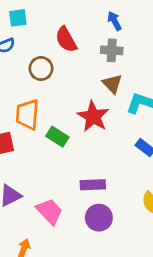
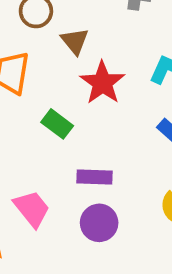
brown triangle: (112, 84) -> (75, 41), moved
green rectangle: (57, 137) -> (57, 124), moved

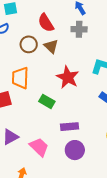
brown triangle: (75, 41) -> (51, 46), moved

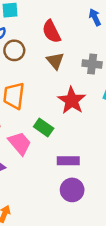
gray cross: (79, 29) -> (92, 64), moved
brown circle: (29, 44) -> (14, 50), moved
pink trapezoid: (39, 147) -> (20, 143), moved

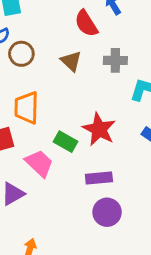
red semicircle: (51, 32) -> (86, 23), moved
red star: (72, 100) -> (99, 129), moved

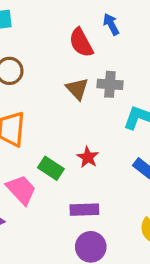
brown triangle: (71, 61) -> (77, 89), moved
red star: (99, 129) -> (88, 157), size x0.6

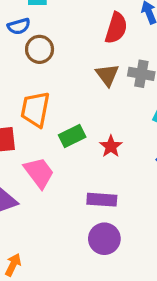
red semicircle: (81, 43) -> (116, 28), turned -140
green rectangle: (51, 168) -> (72, 136), moved, turned -65

